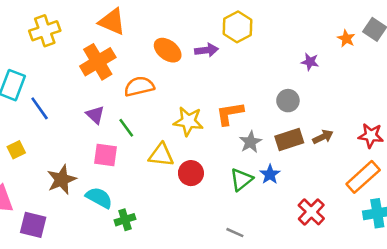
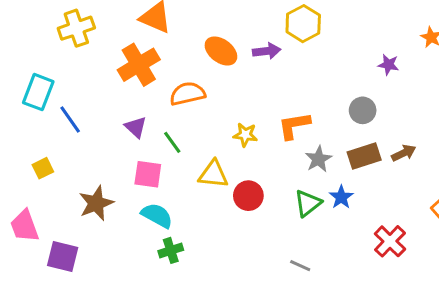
yellow star: (188, 121) -> (245, 135), size x0.7
cyan semicircle: (99, 198) -> (157, 215), moved

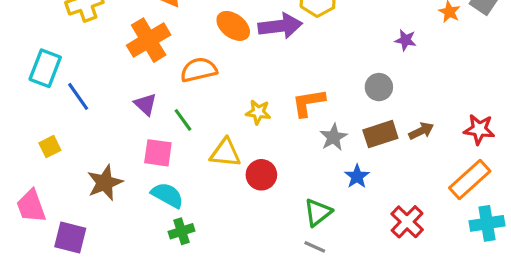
purple arrow: (267, 51) -> (280, 26), size x1.5
green triangle: (308, 203) -> (318, 212), moved

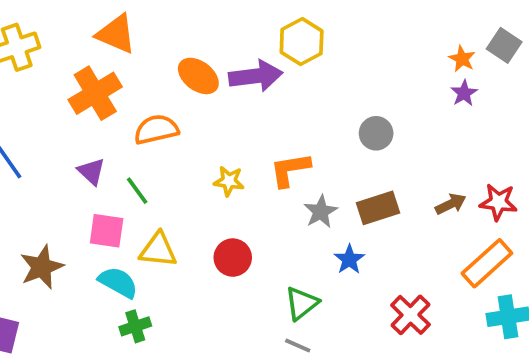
purple star: (406, 40) -> (464, 93), moved, turned 30
gray circle: (379, 87) -> (376, 133), moved
brown arrow: (421, 131) -> (451, 204), moved
yellow triangle: (225, 153) -> (158, 250), moved

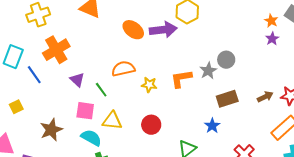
orange cross: (95, 93) -> (56, 50), moved
orange semicircle: (156, 129) -> (123, 69), moved
gray star: (321, 212) -> (208, 71), moved

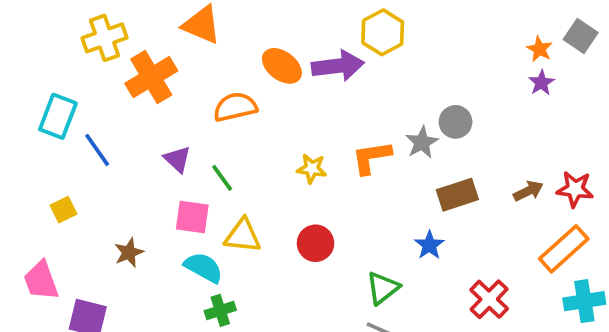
orange cross: (56, 50) -> (151, 77), moved
orange semicircle: (123, 69) -> (235, 107), moved
brown star: (51, 130) -> (129, 253), size x0.7

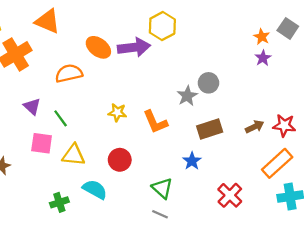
orange L-shape: (371, 157) -> (155, 122), moved, turned -104
cyan semicircle: (203, 267) -> (95, 189), moved
green triangle: (383, 288) -> (162, 188), turned -40

